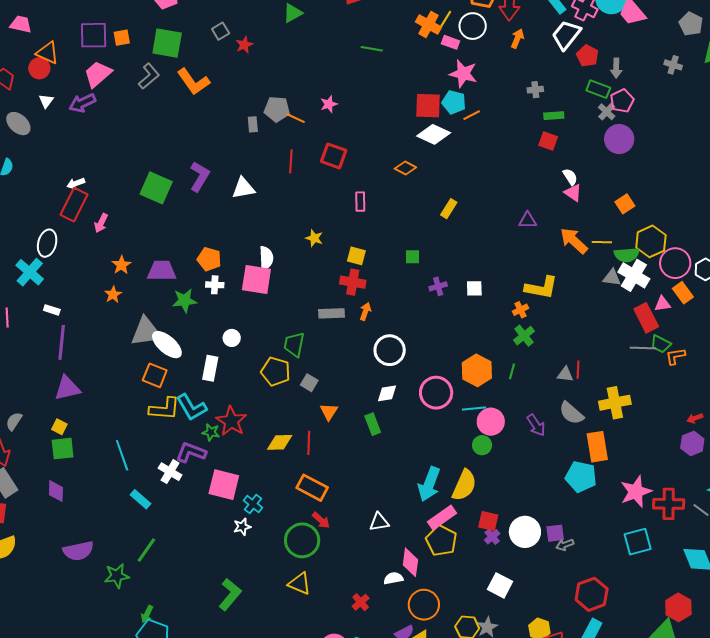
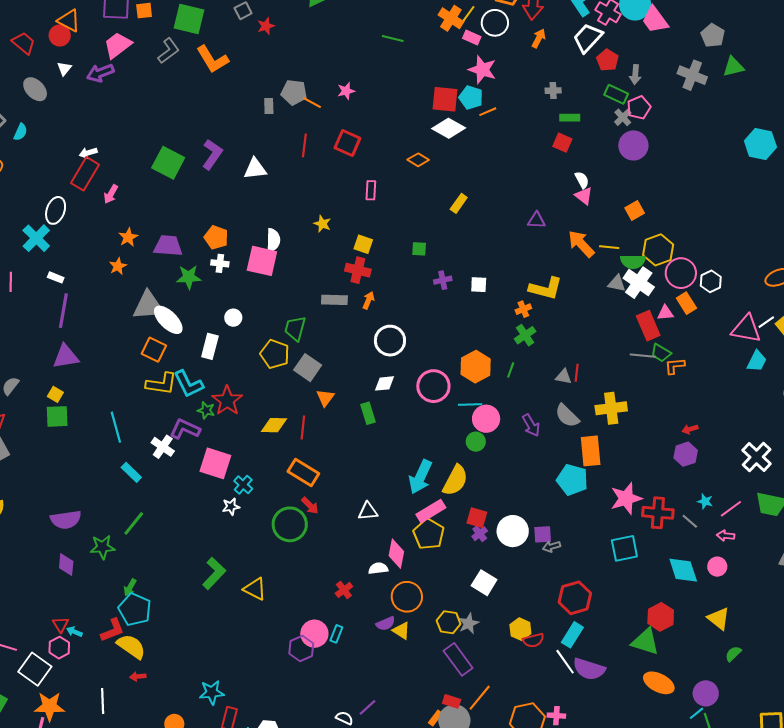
gray cross: (673, 65) -> (692, 75), size x1.6
gray square: (309, 383) -> (308, 368), size x1.5
purple diamond: (56, 491) -> (66, 565), moved
yellow triangle: (299, 584) -> (255, 589), moved

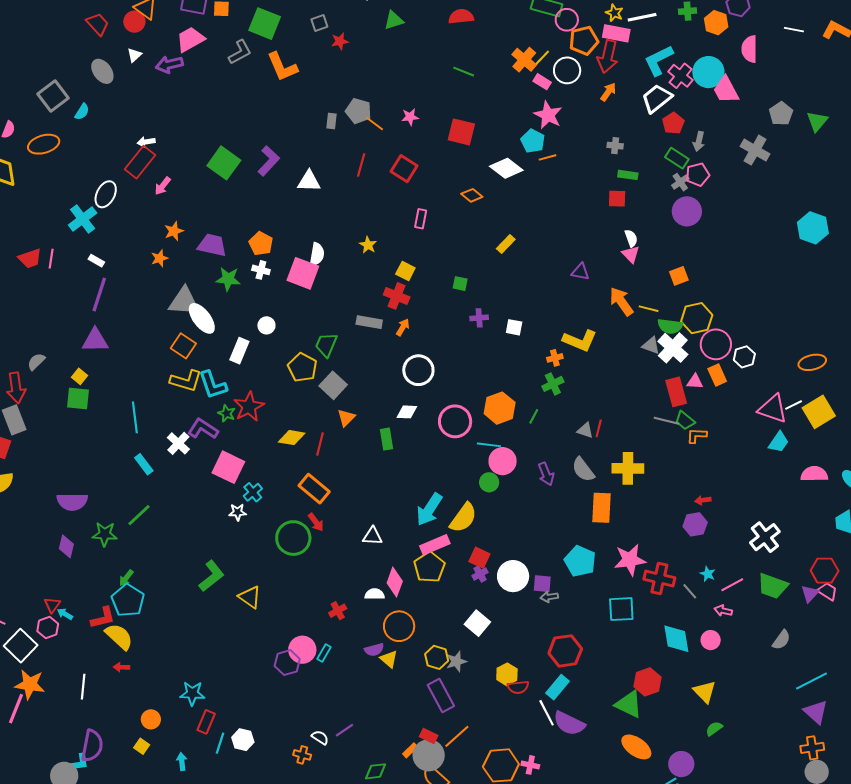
green triangle: (733, 67) -> (817, 121), moved, turned -45
red square: (445, 99) -> (461, 132), moved
red square: (562, 143) -> (617, 199), turned -30
cyan pentagon: (572, 480) -> (580, 561), moved

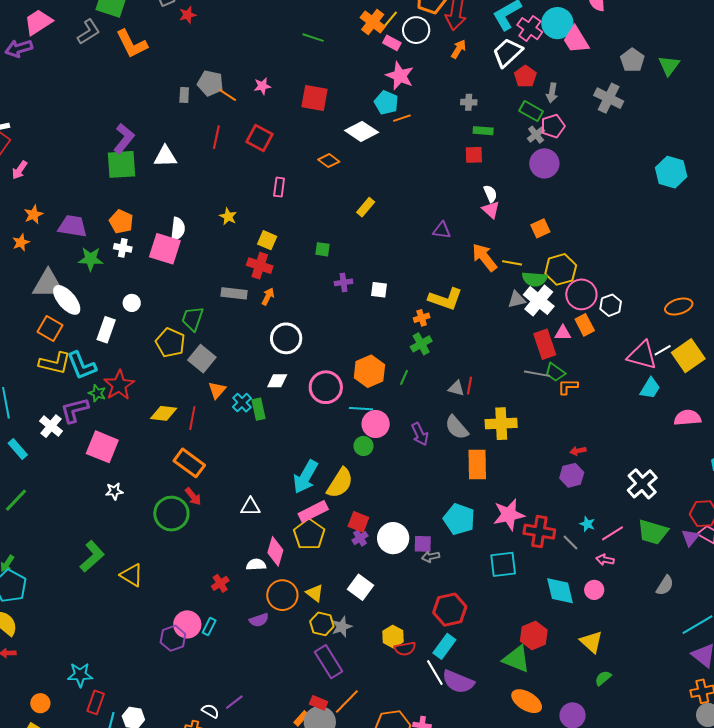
green square: (224, 163) -> (121, 164), moved, turned -36
gray triangle: (651, 345) -> (517, 299), turned -30
purple L-shape: (203, 429) -> (75, 410), turned -44
cyan cross: (253, 492) -> (242, 403), moved
yellow triangle: (389, 659) -> (315, 593), moved

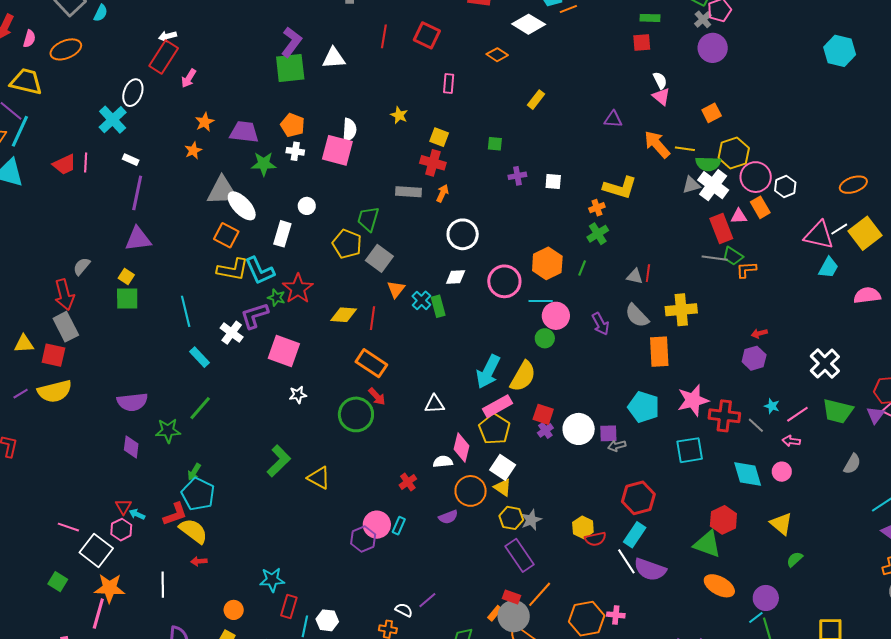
white square: (360, 587) -> (503, 467), moved

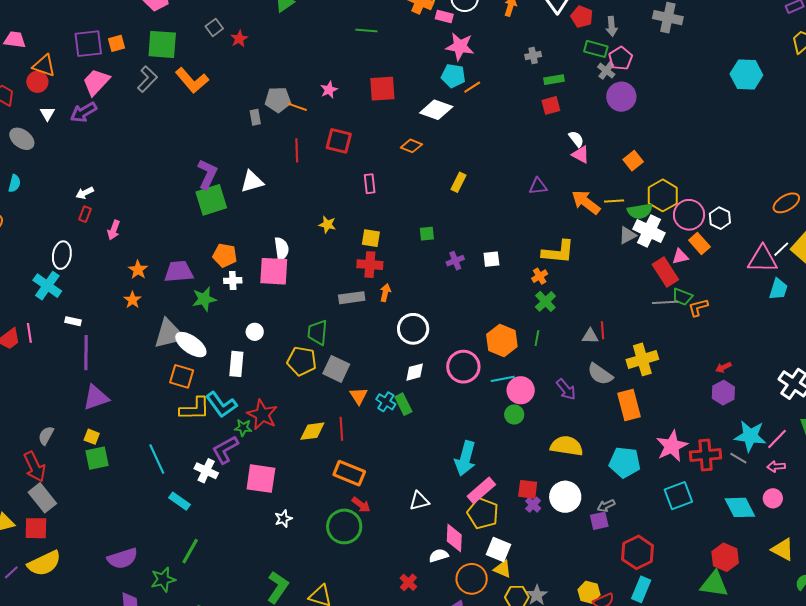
red rectangle: (164, 57) -> (85, 214), size x0.5
yellow semicircle: (523, 376) -> (567, 446), moved, turned -100
cyan star: (772, 406) -> (750, 436), size x2.0
purple square: (608, 433) -> (599, 521), moved

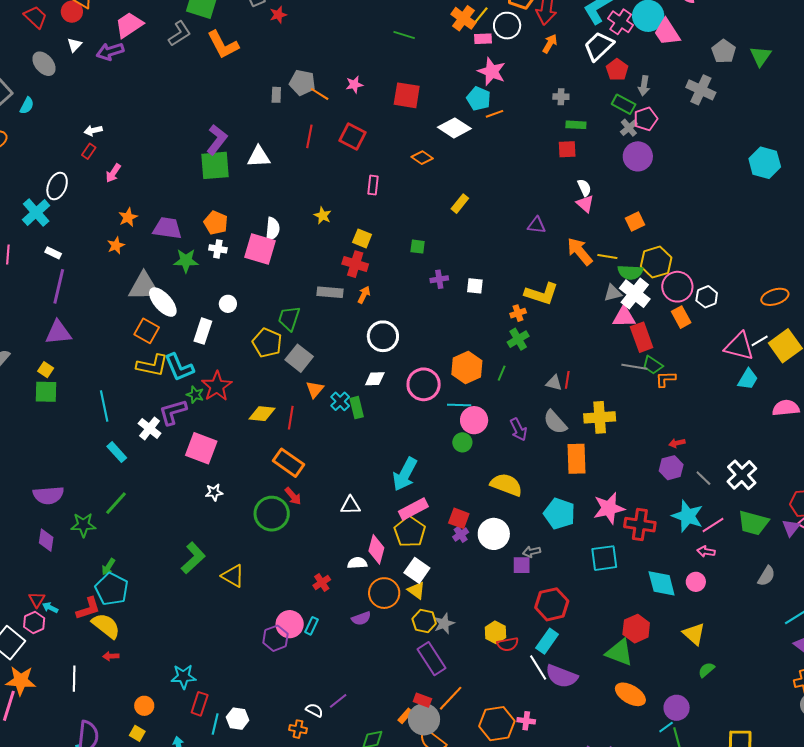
pink rectangle: (444, 17) -> (483, 39), turned -30
pink triangle: (680, 257) -> (624, 317), moved, size x1.4
gray line: (738, 458) -> (703, 478), moved

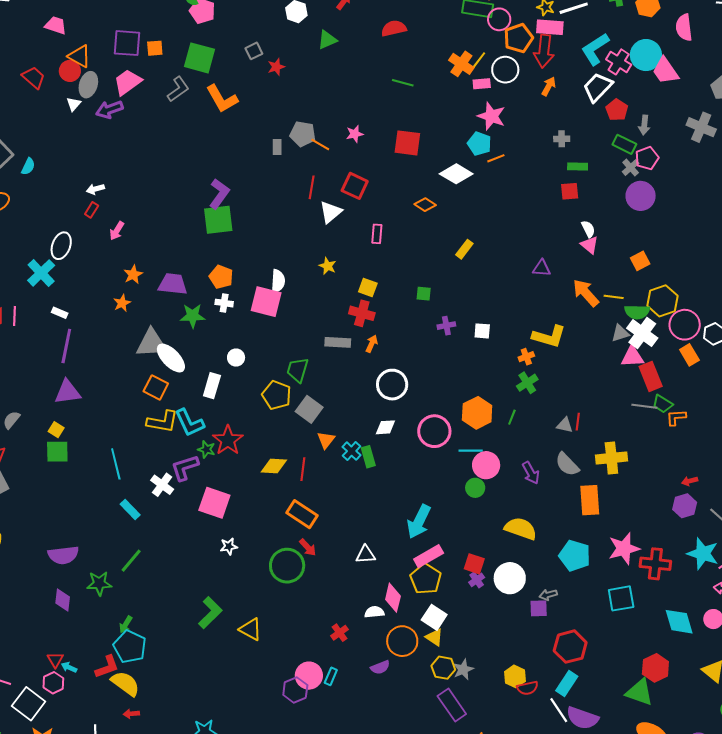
gray ellipse: (44, 64) -> (88, 85), moved, turned 60
white triangle: (259, 157) -> (331, 212), moved, turned -35

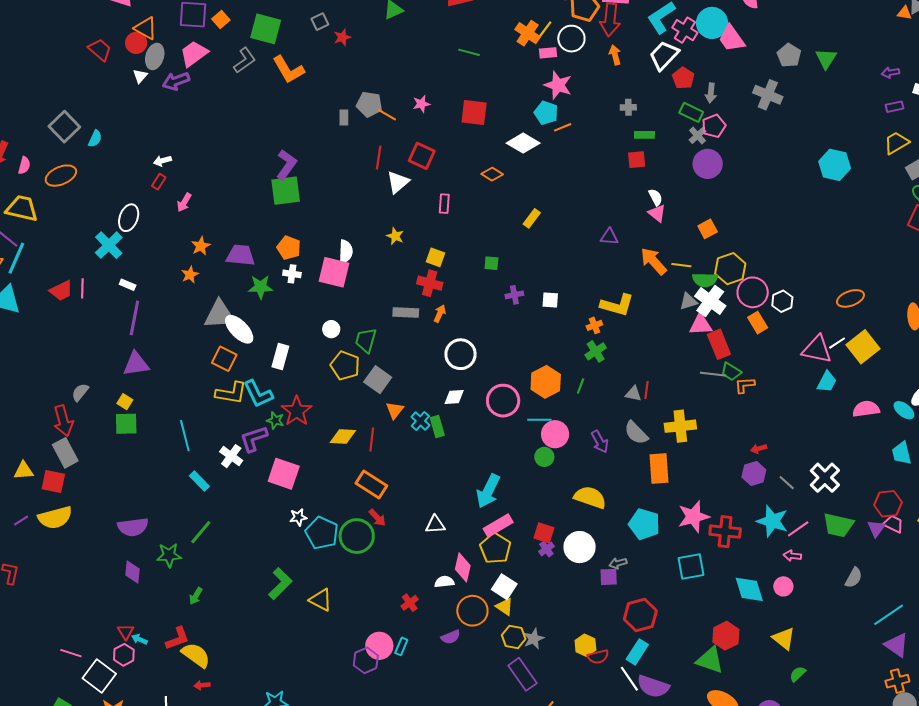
orange square: (155, 48) -> (221, 20), turned -36
orange arrow: (549, 86) -> (615, 55), turned -42
white circle: (236, 358) -> (331, 329), moved
cyan pentagon: (130, 647) -> (322, 533), moved

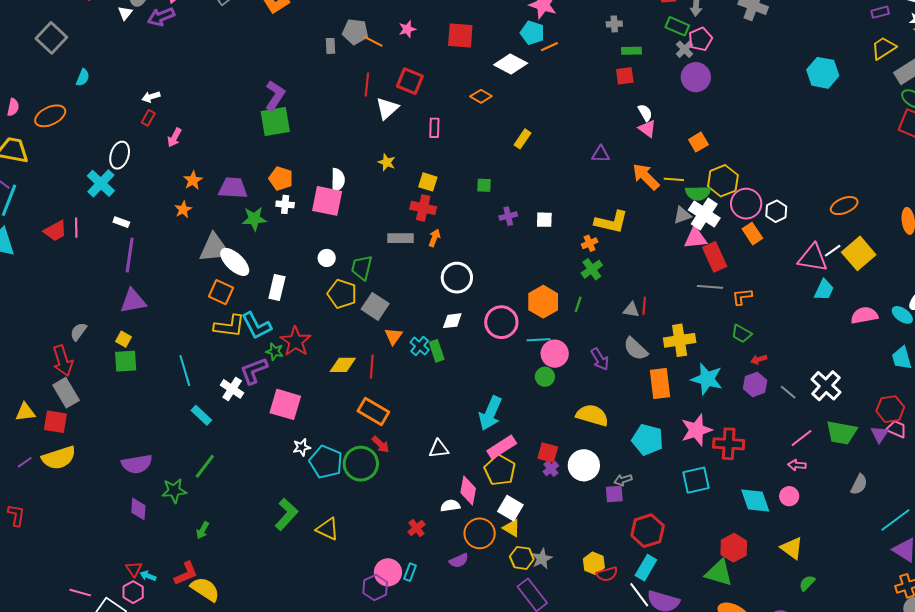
gray square: (64, 127) -> (51, 38), moved
green trapezoid: (731, 372) -> (741, 334), moved
cyan star: (772, 521) -> (707, 379), moved

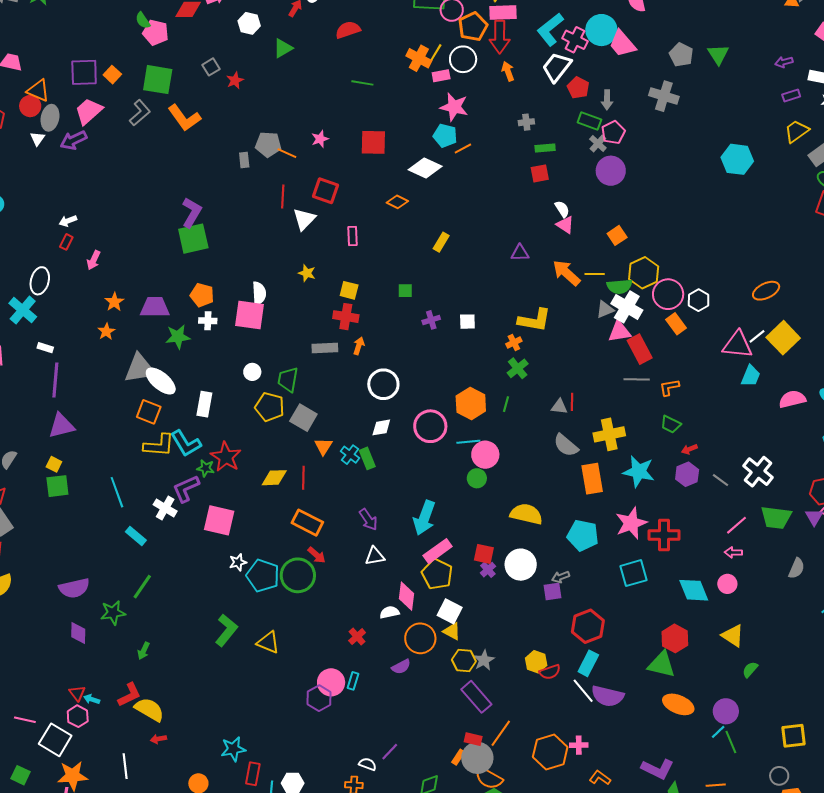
purple arrow: (600, 359) -> (368, 520), moved

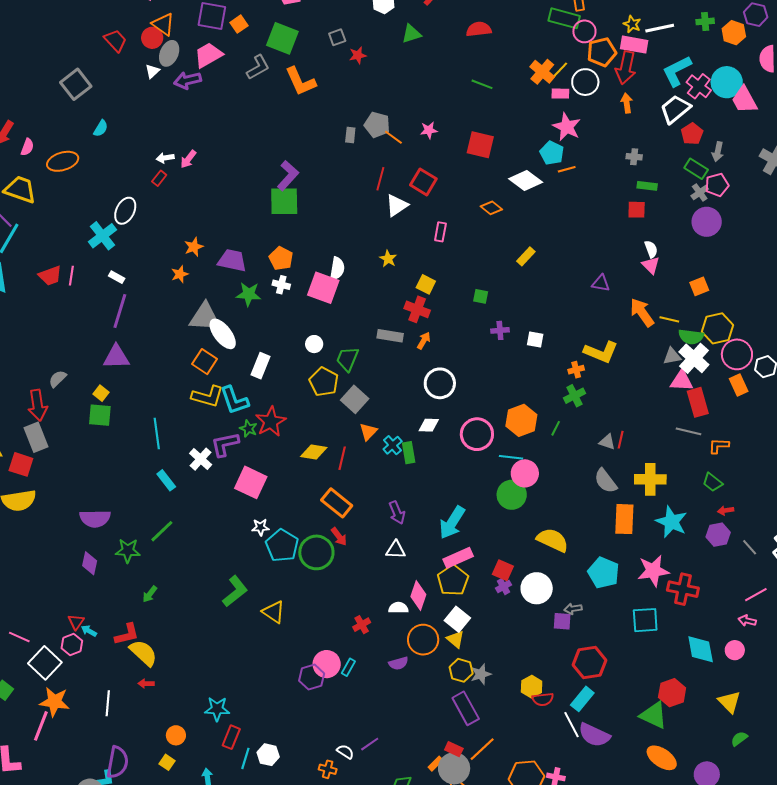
pink arrow: (94, 260) -> (188, 159), moved
green circle: (477, 478) -> (512, 495), size x1.5

